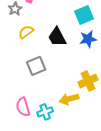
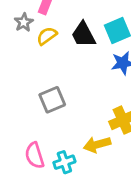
yellow semicircle: (26, 32) -> (47, 36), moved
black trapezoid: (57, 37) -> (83, 35), moved

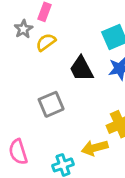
black trapezoid: (83, 35) -> (81, 69), moved
pink semicircle: (35, 155) -> (18, 152), moved

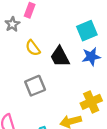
yellow semicircle: (46, 42) -> (33, 48), moved, turned -91

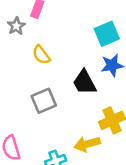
black trapezoid: (60, 57) -> (84, 82), moved

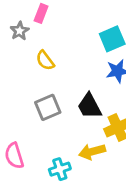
black trapezoid: (84, 82) -> (89, 106), moved

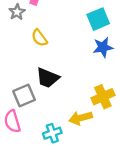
black trapezoid: (89, 106) -> (48, 78), moved, turned -40
gray square: (48, 107) -> (24, 96), moved

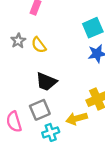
gray star: (17, 12) -> (18, 41), moved
gray square: (24, 96) -> (40, 110), moved

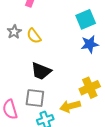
gray square: (40, 110) -> (35, 98), turned 30

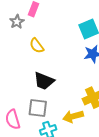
gray star: (14, 32) -> (17, 22), moved

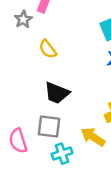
yellow arrow: (73, 116) -> (93, 137), turned 48

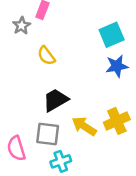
black trapezoid: (57, 93) -> (55, 100), turned 128
yellow arrow: (93, 137) -> (84, 126), moved

